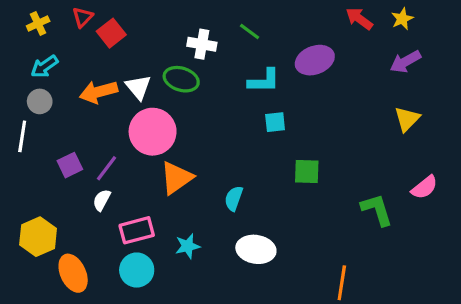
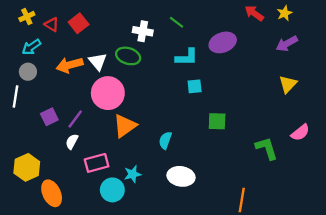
red triangle: (83, 17) -> (52, 24), moved, turned -42
cyan circle: (137, 270) -> (112, 190), moved

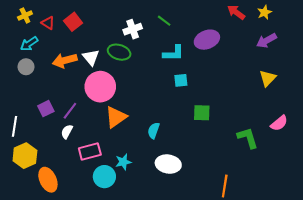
white cross: (143, 31) -> (133, 29), turned -30
white line: (16, 96) -> (15, 126), moved

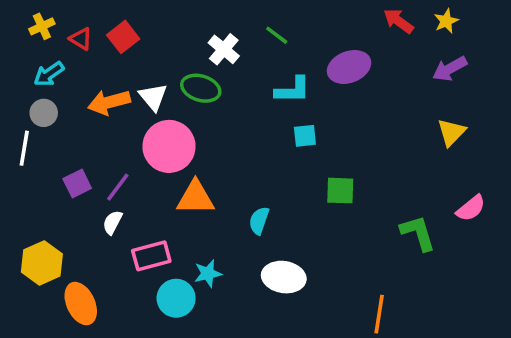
white cross: (133, 29) -> (224, 49), turned -30
orange triangle: (116, 117) -> (195, 198), turned 35
white line: (15, 126) -> (24, 148), moved

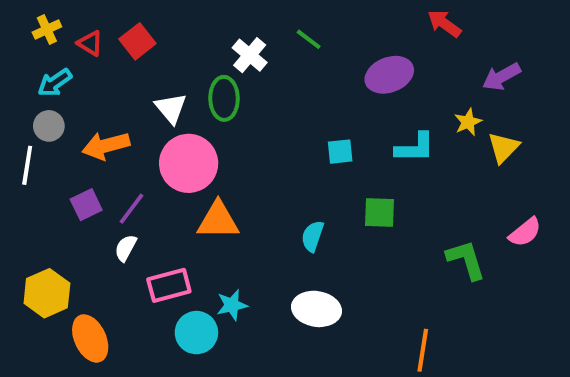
yellow star: (446, 21) -> (468, 122), moved
green ellipse: (201, 88) -> (224, 98), turned 72
cyan L-shape: (293, 90) -> (415, 148), moved
orange arrow: (109, 102) -> (106, 146), moved
cyan semicircle: (259, 221) -> (313, 236), moved

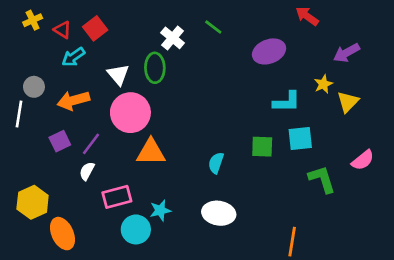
cyan arrow: (55, 83) -> (73, 57), moved
cyan square: (340, 152) -> (300, 138), moved, size x1.4

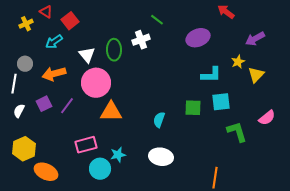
yellow cross: (33, 20) -> (26, 24), moved
red triangle: (62, 30) -> (46, 12), moved
white cross: (173, 38) -> (141, 40), moved, turned 30
white semicircle: (87, 171) -> (19, 111), moved
orange ellipse: (62, 234) -> (46, 172), turned -40

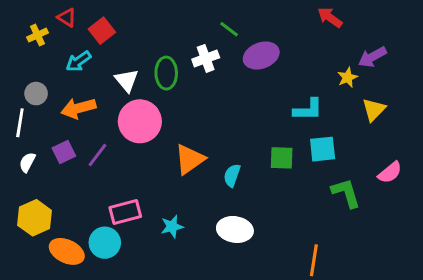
purple ellipse: (198, 38) -> (261, 56), moved
yellow star: (238, 62) -> (347, 77), moved
orange triangle: (111, 112) -> (190, 159), moved, turned -35
cyan circle: (100, 169) -> (105, 243), moved

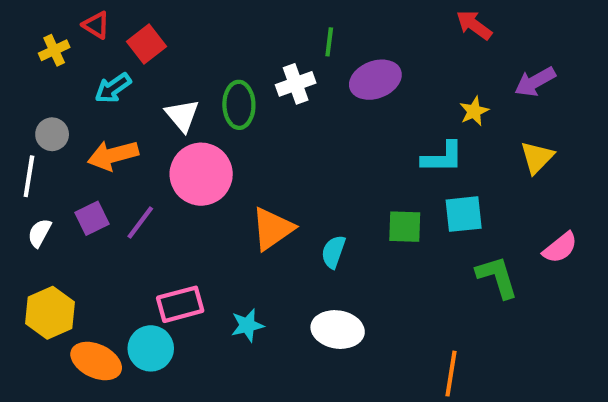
green line: (229, 29) -> (329, 42), turned 60
yellow star: (347, 77) -> (474, 111), moved

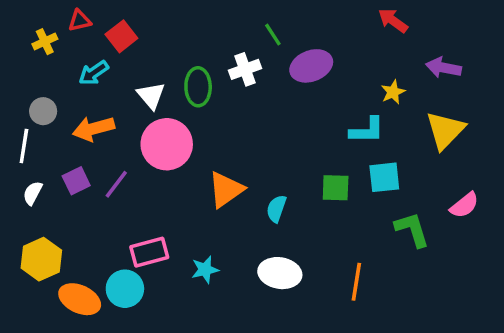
red triangle: (96, 25) -> (80, 21), turned -45
green line: (329, 42) -> (273, 35), turned -40
purple arrow: (535, 82) -> (443, 68), turned 40
yellow triangle: (537, 157) -> (445, 130), size x1.4
orange line: (451, 374) -> (356, 282), moved

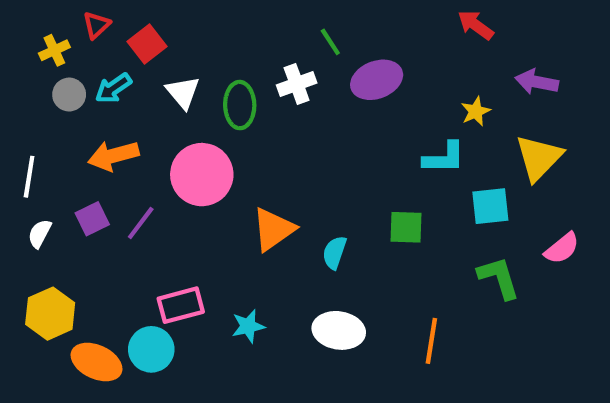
red triangle: (80, 21) -> (96, 25), turned -30
white triangle: (151, 95) -> (183, 92), moved
gray circle: (43, 111) -> (69, 95), moved
cyan square: (384, 177) -> (490, 206), moved

